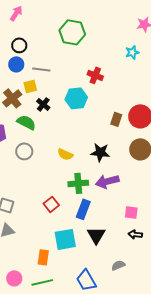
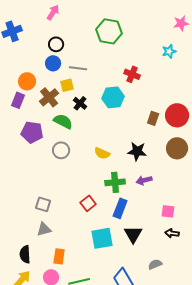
purple arrow: (107, 181) -> (144, 180), size x0.7
orange rectangle: (43, 257) -> (59, 256), moved

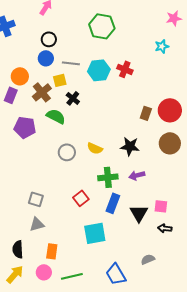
cyan hexagon: (113, 97) -> (99, 70), moved
gray circle: (61, 150) -> (67, 152), moved
black triangle: (133, 234) -> (139, 213), moved

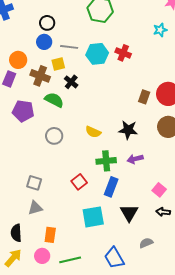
brown cross: (42, 92) -> (40, 76), turned -30
gray circle: (67, 152) -> (54, 136), moved
pink square: (161, 206) -> (159, 190), turned 32
black triangle: (139, 213) -> (129, 213), moved

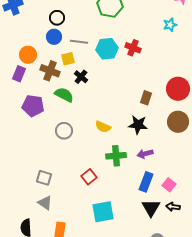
brown rectangle: (144, 97) -> (146, 98), moved
blue rectangle: (111, 187) -> (146, 182), moved
gray triangle: (35, 208) -> (45, 203), turned 49
black triangle: (129, 213) -> (151, 208), moved

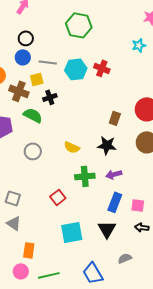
black cross: (81, 77) -> (50, 97), turned 32
pink square: (169, 185) -> (138, 205), turned -32
black triangle: (151, 208) -> (107, 229), moved

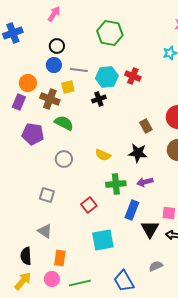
black cross: (50, 97) -> (99, 99), moved
brown rectangle: (115, 118) -> (146, 126), turned -48
gray square: (13, 198) -> (47, 195), moved
blue rectangle: (115, 202) -> (132, 210), moved
black triangle: (107, 229) -> (150, 229), moved

